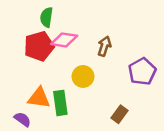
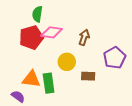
brown rectangle: (120, 114) -> (88, 76), moved, turned 56

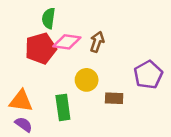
brown arrow: (84, 37) -> (97, 42), moved
orange triangle: (31, 79) -> (21, 101), moved

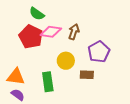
green semicircle: (49, 18) -> (37, 14), turned -63
red pentagon: (41, 48) -> (31, 37), turned -30
purple pentagon: (148, 75) -> (99, 52), moved

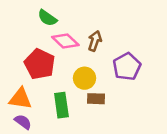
pink diamond: (51, 32) -> (65, 41), turned 35
red pentagon: (31, 37) -> (40, 64), moved
brown rectangle: (87, 75) -> (96, 99), moved

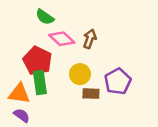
purple pentagon: (127, 67) -> (118, 81), moved
green rectangle: (61, 105) -> (40, 83), moved

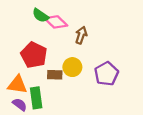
pink diamond: (62, 39) -> (56, 22), moved
green rectangle: (40, 83) -> (36, 98), moved
brown rectangle: (91, 94) -> (55, 75), moved

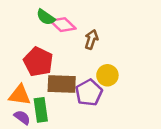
yellow circle: (72, 67) -> (107, 75), moved
purple pentagon: (106, 74) -> (89, 93), moved
brown rectangle: (55, 75) -> (62, 84), size x1.6

